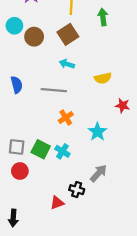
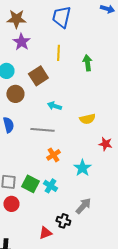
brown square: (68, 34) -> (38, 76), moved
brown circle: (34, 37) -> (15, 94), moved

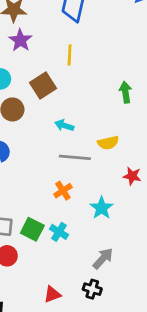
green arrow: (87, 63) -> (125, 92), moved
gray line: (42, 130) -> (75, 157), moved
black cross: (63, 221) -> (92, 289), moved

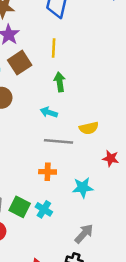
brown square: (43, 86) -> (20, 63), moved
green arrow: (125, 92) -> (60, 82), moved
orange cross: (63, 191) -> (48, 172), turned 35
cyan star: (102, 208) -> (83, 188), turned 30

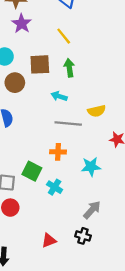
yellow line: (54, 48) -> (64, 36), turned -42
brown square: (20, 63) -> (40, 64), moved, turned 30
green square: (20, 207) -> (32, 171), moved

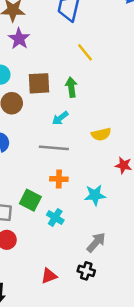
yellow line: (64, 36) -> (85, 52), moved
cyan arrow: (59, 96) -> (60, 118), turned -56
gray line: (68, 123) -> (54, 148), moved

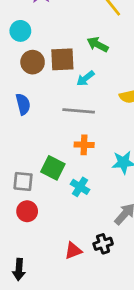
brown square: (39, 83) -> (62, 59), moved
green arrow: (71, 87) -> (98, 44), turned -54
black cross: (86, 271) -> (103, 244), moved, turned -35

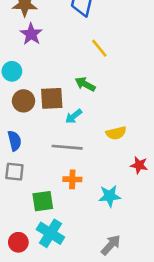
green square: (53, 168) -> (43, 201), turned -35
gray square: (23, 181) -> (14, 172), moved
cyan cross: (80, 187) -> (50, 233), moved, size x1.5

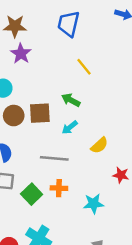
cyan arrow: (74, 116) -> (70, 127), moved
yellow semicircle: (116, 133) -> (99, 145), turned -30
green square: (43, 201) -> (32, 194), moved, turned -36

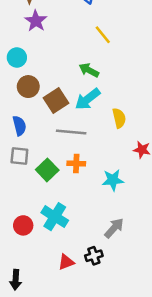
brown square: (40, 113) -> (56, 100), moved, turned -30
cyan arrow: (70, 127) -> (88, 99), size x1.5
yellow semicircle: (99, 145) -> (119, 118), turned -60

